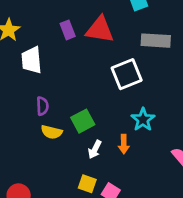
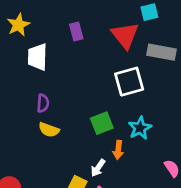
red triangle: (100, 30) -> (125, 35), moved, turned 36
green square: (83, 121) -> (102, 123), moved
white arrow: (95, 149) -> (98, 168), moved

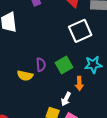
purple semicircle: (43, 103) -> (41, 65), moved
cyan star: (140, 128) -> (93, 65), turned 30

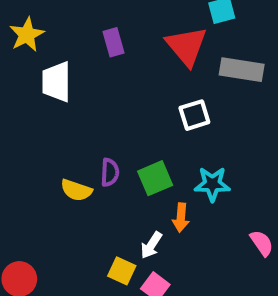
white square: (80, 31) -> (194, 115), size x0.7

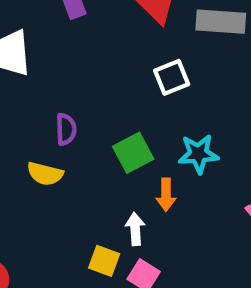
purple semicircle: (110, 172) -> (66, 129), moved
white arrow: (151, 245) -> (135, 229), turned 148

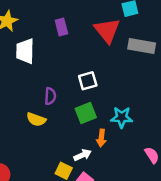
white square: (172, 77) -> (88, 81), moved
white arrow: (135, 229) -> (83, 155), turned 63

